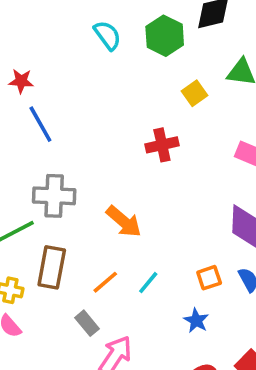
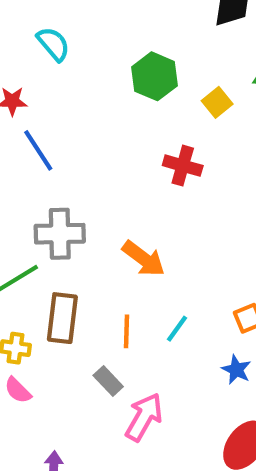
cyan semicircle: (107, 35) -> (53, 44), moved
green hexagon: (165, 36) -> (154, 76), moved
red cross: (162, 145) -> (183, 166), turned 32
orange line: (105, 282) -> (126, 331), turned -44

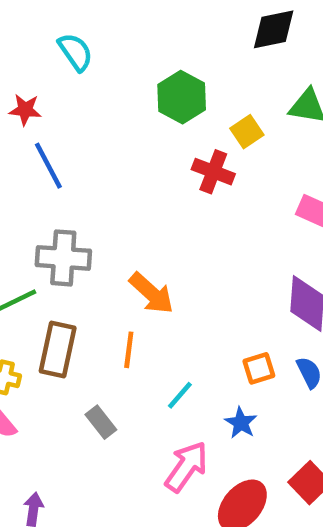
red cross: (183, 166) -> (213, 172), moved
cyan line: (177, 329) -> (180, 395), moved
orange line: (126, 331) -> (129, 350), moved
pink arrow: (144, 417) -> (186, 467), moved

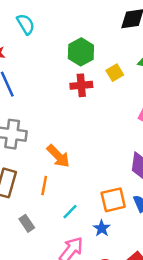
red cross: (213, 172) -> (81, 85), moved, turned -30
orange square: (259, 368) -> (113, 200), size x1.5

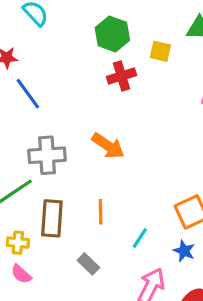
yellow square: (115, 73) -> (160, 51), turned -35
orange arrow: (58, 156) -> (108, 146), moved

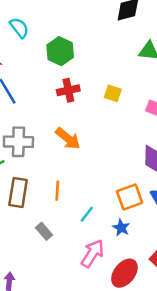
green hexagon: (112, 34) -> (60, 51), moved
yellow square: (160, 51) -> (113, 93), moved
red cross: (122, 76) -> (68, 90), moved

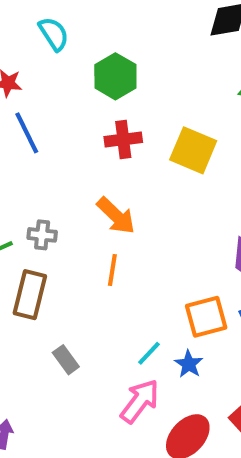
yellow square: (113, 93) -> (193, 150), size x1.6
gray cross: (18, 142) -> (42, 235), moved, size x0.6
orange line: (57, 191) -> (112, 270), moved
cyan line: (87, 214) -> (149, 353), moved

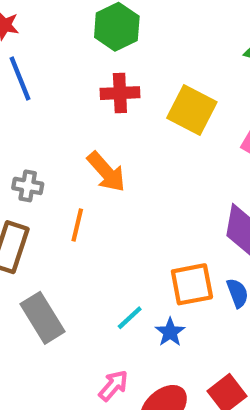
orange line: (112, 270) -> (77, 225), moved
gray rectangle: (66, 360) -> (42, 318), size x1.6
pink arrow: (140, 401) -> (113, 386), moved, size x0.7

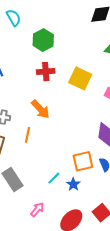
pink arrow: (113, 386) -> (37, 209), moved

